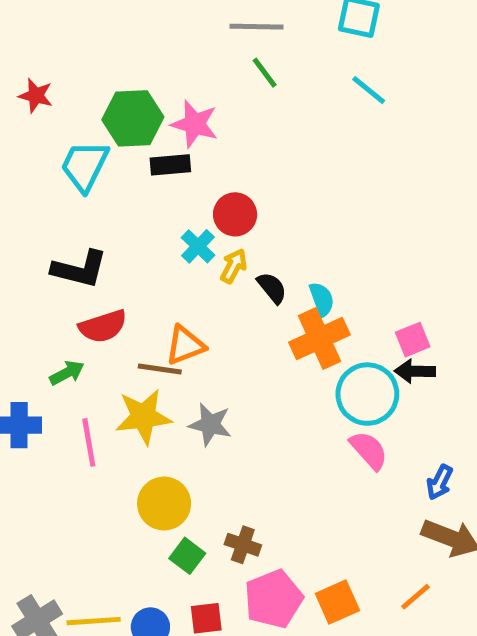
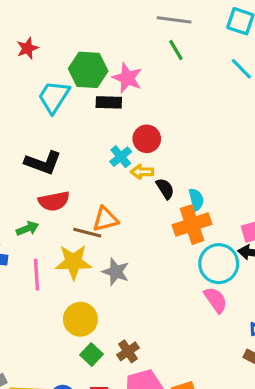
red star: (36, 96) -> (27, 48), turned 30
yellow arrow: (234, 266) -> (142, 172), turned -125
brown cross: (243, 545) -> (128, 351), turned 30

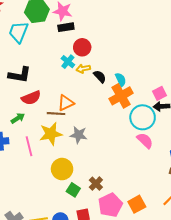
black rectangle: (109, 102) -> (66, 27), moved

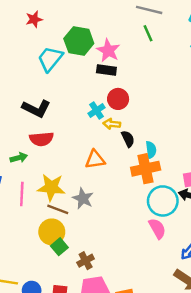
orange triangle: (66, 103) -> (95, 160), moved
brown line: (56, 114) -> (58, 209), moved
green square: (73, 190) -> (59, 247), moved

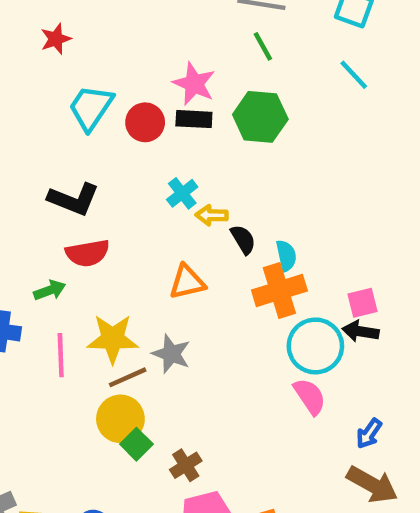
green hexagon: (79, 41) -> (260, 117), moved
red circle: (118, 99) -> (145, 122), moved
brown line: (58, 209) -> (128, 377), turned -40

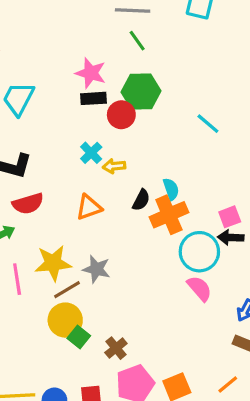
cyan line: (354, 75) -> (208, 124), moved
red circle: (145, 122) -> (121, 115), moved
black semicircle: (243, 239) -> (141, 200), moved, turned 65
orange triangle: (187, 282) -> (89, 207), moved

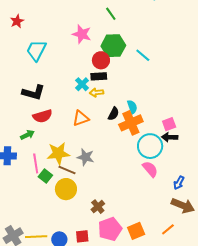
black rectangle: (93, 98) -> (99, 76), moved
cyan line: (208, 124) -> (143, 55), moved
brown line: (67, 290) -> (67, 170), turned 54
green square: (79, 337) -> (45, 176), moved

